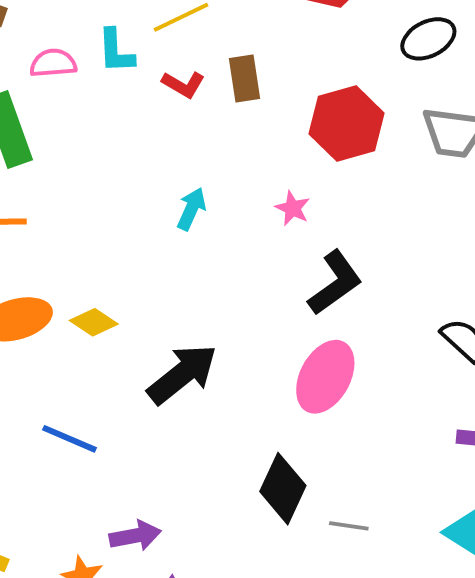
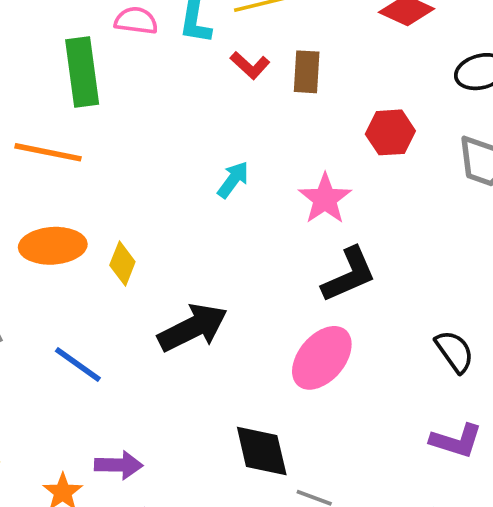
red hexagon: (347, 123) -> (390, 132), size x0.7
pink star: (293, 208) -> (325, 199), size x1.6
yellow diamond: (94, 322) -> (122, 263), turned 66
black diamond: (283, 489) -> (262, 451), turned -50

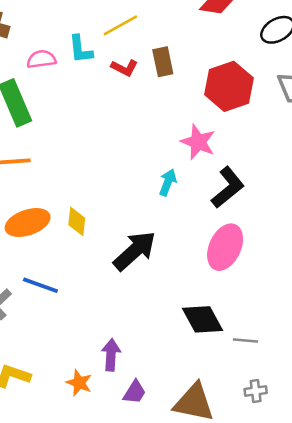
red hexagon: (390, 132) -> (229, 86), size x1.5
cyan arrow: (233, 180) -> (168, 182), moved
blue line: (78, 364) -> (40, 285), moved
purple arrow: (119, 465) -> (111, 355), turned -72

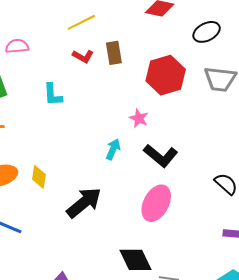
cyan L-shape: (80, 49) -> (53, 95), moved
pink star: (198, 142) -> (139, 118), size x0.7
black L-shape: (228, 187) -> (161, 156), turned 76

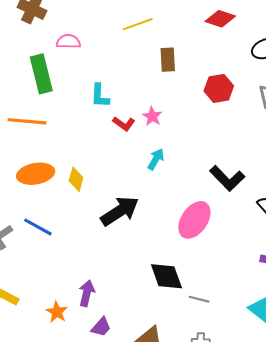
red L-shape: (83, 56) -> (124, 124), moved
red hexagon: (166, 75) -> (219, 88), size x0.7
pink star: (139, 118) -> (152, 116), moved
black L-shape: (161, 156) -> (227, 178), moved

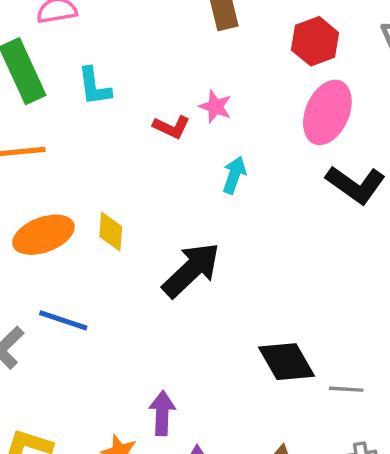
cyan L-shape: (100, 96) -> (94, 86), moved
pink ellipse: (194, 220) -> (327, 112), moved

